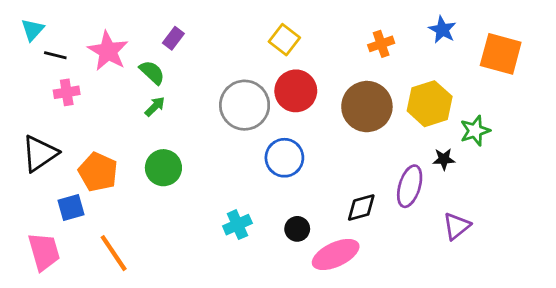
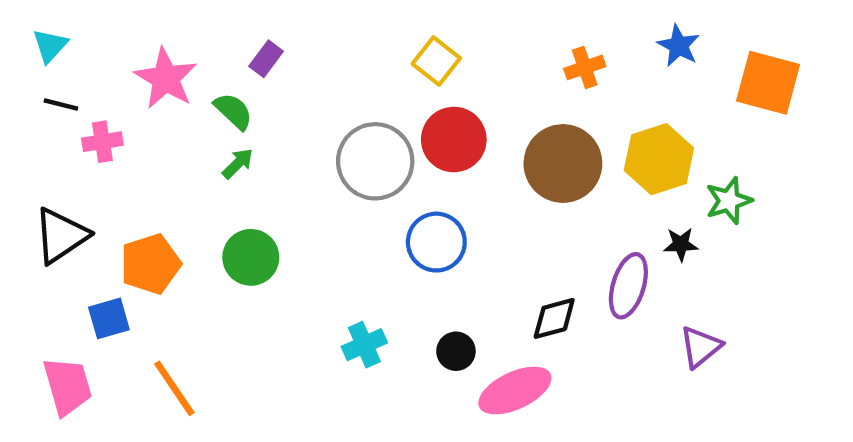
black line: (55, 55) -> (61, 105), moved
orange pentagon: (98, 172) -> (150, 264), turned 30

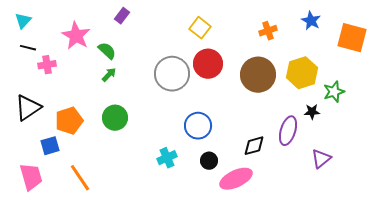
purple rectangle: (266, 59) -> (122, 16), moved
blue circle: (436, 242) -> (198, 126), moved

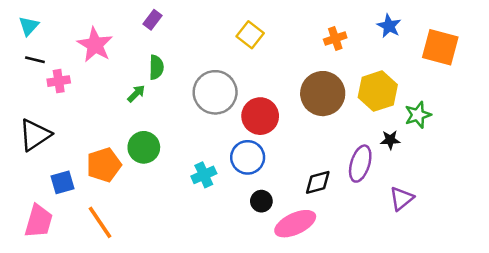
green semicircle: (107, 51) -> (156, 67), moved, turned 48
red circle: (208, 64) -> (260, 116), moved
orange pentagon: (69, 121) -> (104, 165), moved
cyan cross: (167, 158) -> (204, 175), moved
pink trapezoid: (31, 177) -> (39, 221), turned 32

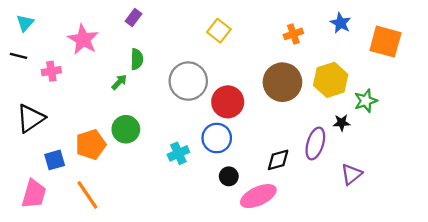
black line: (35, 60) -> (18, 56), moved

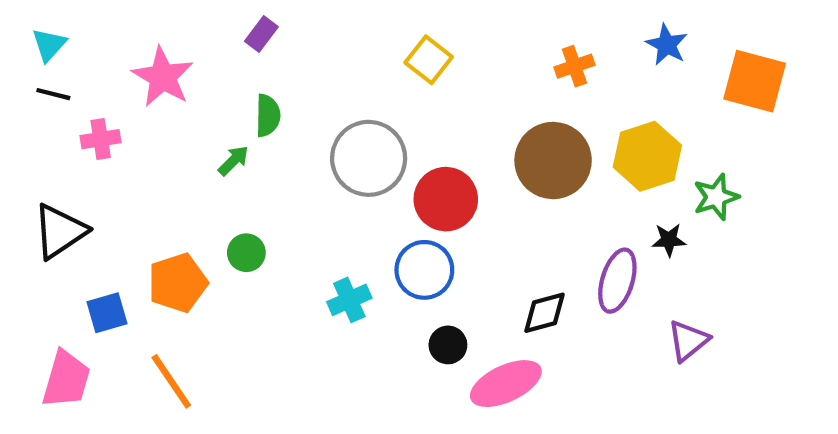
black line: (18, 56) -> (53, 94), moved
green circle: (126, 129) -> (246, 253), size x0.7

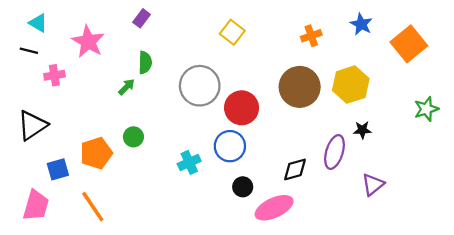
cyan triangle: (49, 45) -> (38, 23), moved, turned -42
orange square: (755, 81) -> (409, 44), turned 36
green star: (716, 197) -> (426, 109), moved

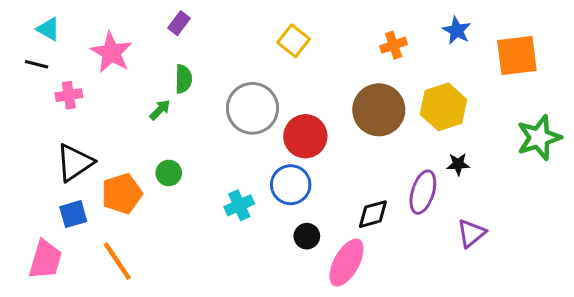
orange square: (409, 44) -> (517, 55), turned 32
green star: (426, 109) -> (539, 138), size x1.4
black triangle: (32, 125) -> (75, 163), moved
pink ellipse: (274, 208) -> (346, 263), turned -36

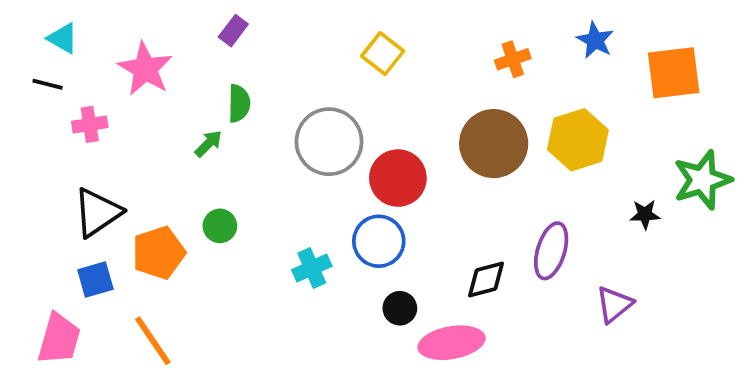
black star: (458, 164) -> (645, 214), moved
pink ellipse: (346, 263) -> (452, 343), turned 51

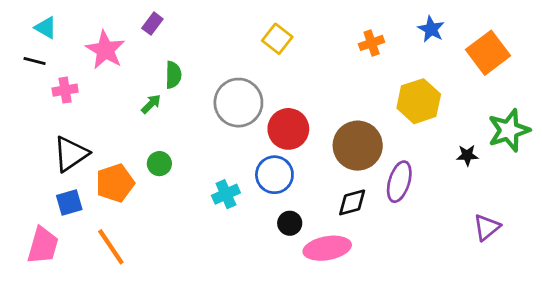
purple rectangle: (233, 31) -> (152, 24), moved
orange square: (674, 73) -> (488, 53), turned -30
brown circle: (494, 144) -> (358, 146), moved
purple triangle: (614, 304) -> (487, 227), moved

